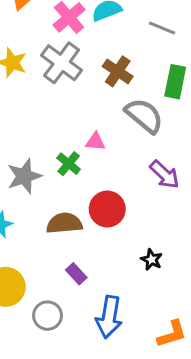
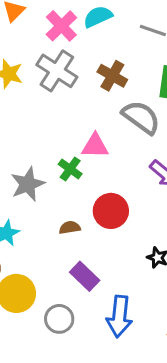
pink triangle: (95, 142) -> (95, 146), size x1.4
brown semicircle: (64, 223) -> (70, 228), size x0.6
purple rectangle: (76, 274) -> (85, 276), size x1.4

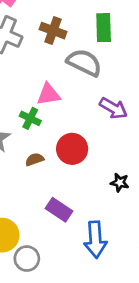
brown semicircle: (70, 228) -> (35, 159), moved
gray circle: (59, 319) -> (27, 259), moved

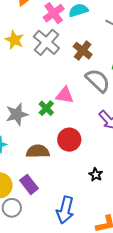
brown semicircle: (35, 159) -> (38, 151), moved, size x1.6
purple rectangle: (59, 210) -> (29, 184), moved

